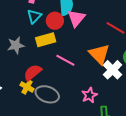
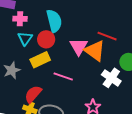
pink triangle: (76, 18) -> (79, 47), moved
orange triangle: (99, 54) -> (95, 51), moved

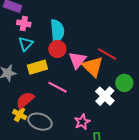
red circle: (46, 39) -> (57, 49), moved

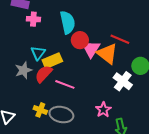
cyan triangle: (26, 44) -> (38, 53), moved
red circle: (57, 49) -> (80, 40), moved
pink line: (58, 87) -> (65, 84), moved
red semicircle: (25, 100) -> (44, 74), moved

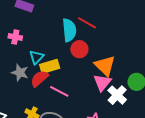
pink cross: (33, 19) -> (15, 37), moved
red line: (120, 39) -> (87, 23), moved
pink triangle: (91, 49) -> (102, 83), moved
gray star: (23, 70) -> (20, 73), turned 30

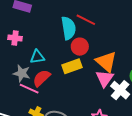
cyan triangle: (36, 57) -> (37, 57), turned 42
yellow rectangle: (50, 66) -> (72, 66), moved
pink line: (59, 91) -> (29, 89), moved

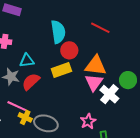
red line: (86, 20) -> (100, 28), moved
orange triangle: (106, 62) -> (96, 66), turned -35
pink line: (29, 89) -> (17, 106), moved

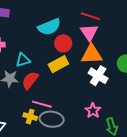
cyan semicircle: (58, 32) -> (49, 27), turned 85
pink triangle: (94, 83) -> (89, 32), moved
white cross: (109, 94) -> (98, 76), moved
pink line: (17, 106) -> (42, 104), moved

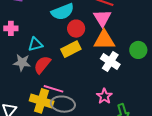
yellow cross: (30, 117) -> (42, 101), size x1.6

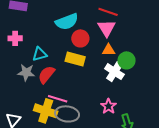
orange triangle: (104, 40) -> (109, 50), size x0.6
yellow rectangle: (71, 49) -> (75, 59), turned 42
green circle: (138, 50) -> (127, 60), moved

